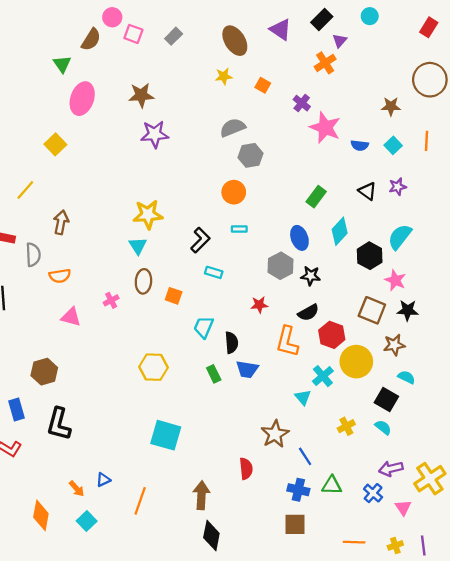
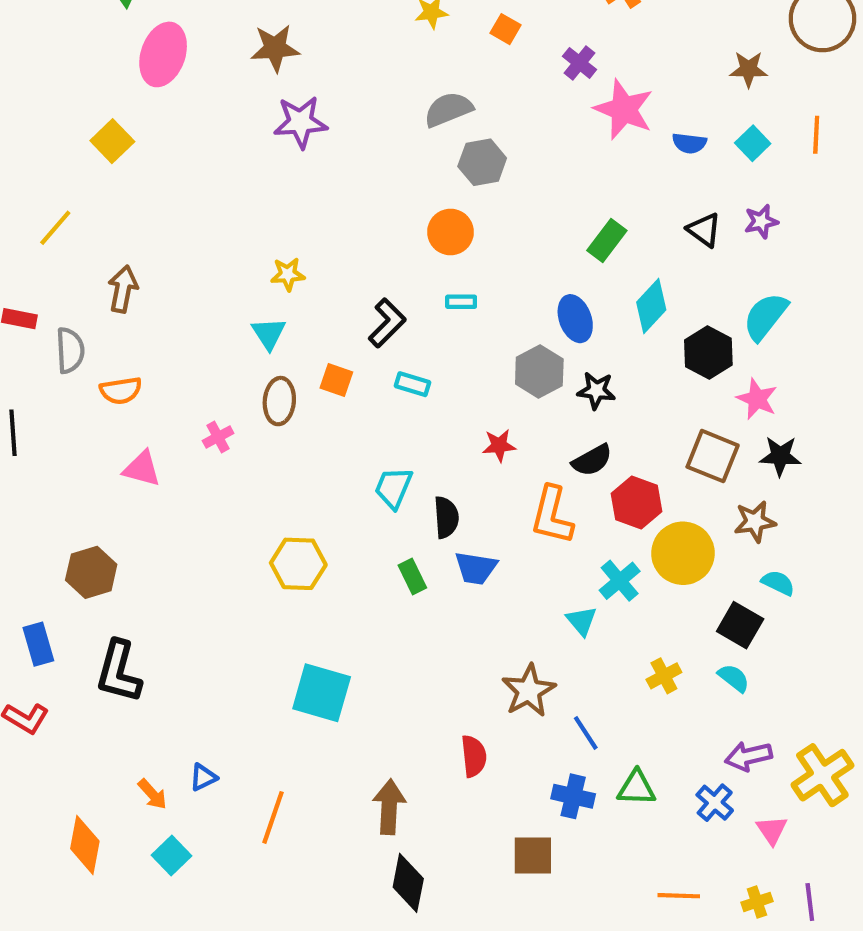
yellow star: (148, 214) -> (288, 274), size x0.6
orange square: (174, 296) -> (336, 380), moved
brown square: (295, 524) -> (533, 855), moved

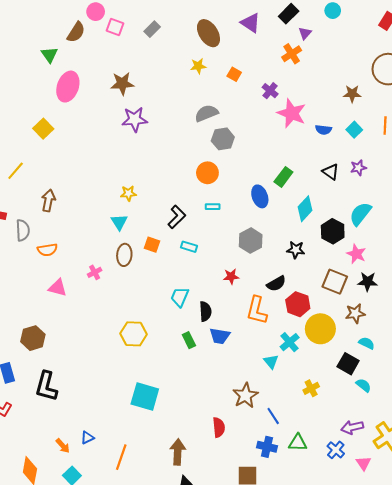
blue ellipse: (575, 319) -> (260, 196), moved
black star: (596, 391) -> (296, 250), moved
cyan semicircle: (734, 678) -> (363, 385), moved

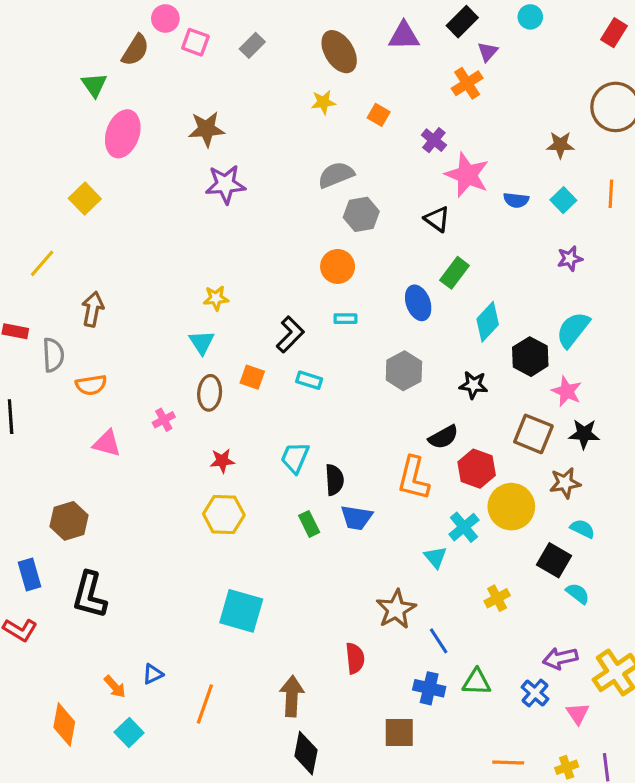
purple triangle: (251, 23) -> (404, 36), turned -35
black triangle: (331, 172) -> (437, 219), moved
red star: (231, 276) -> (222, 461), moved

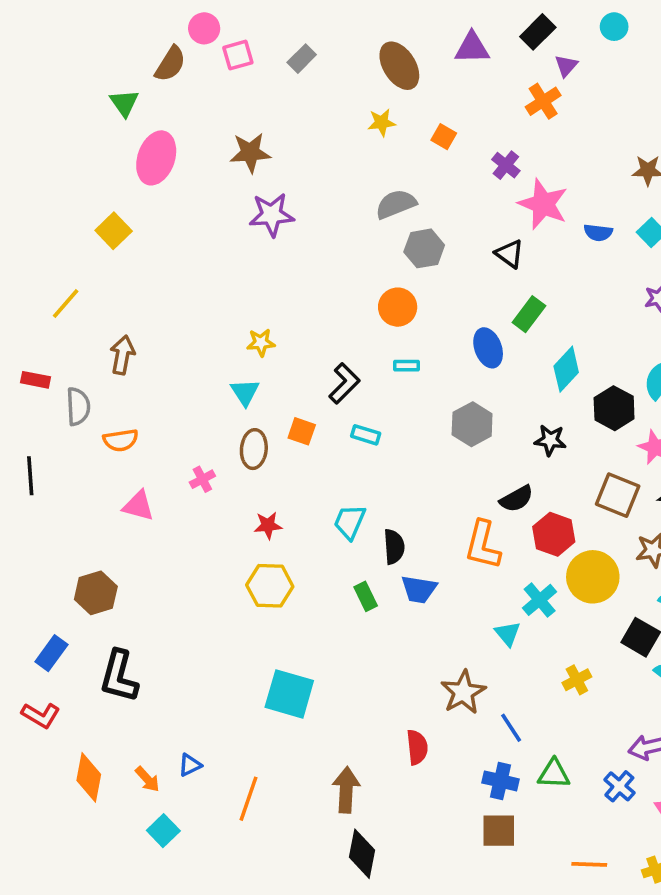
pink square: (195, 42) -> (238, 55), turned -36
blue rectangle: (30, 575) -> (51, 653), turned 52
orange diamond: (64, 725) -> (89, 777), moved
brown square: (399, 732) -> (499, 831), moved

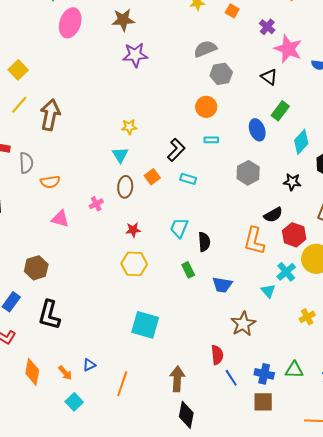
yellow square: (114, 231) -> (18, 70), moved
brown arrow: (122, 355) -> (50, 115), moved, size x1.4
orange square: (302, 431) -> (152, 177), turned 35
blue trapezoid: (419, 589) -> (222, 285), moved
blue line: (511, 728) -> (231, 378), moved

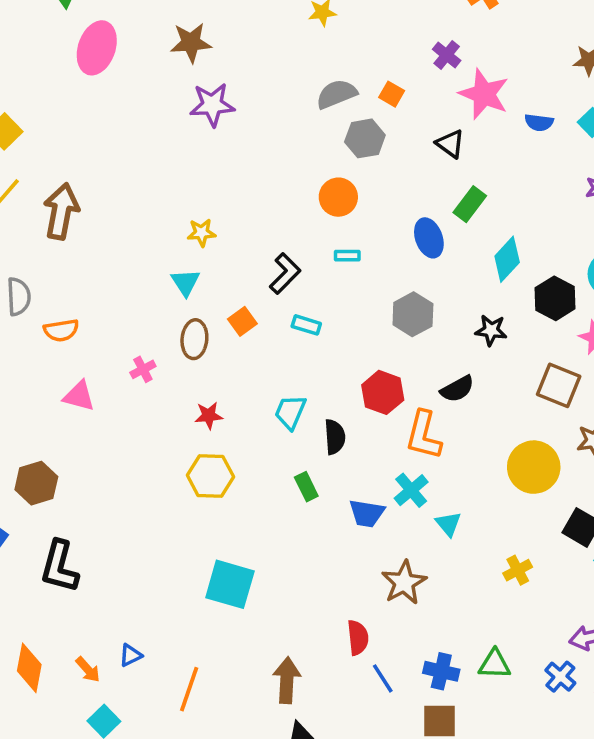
orange square: (232, 11) -> (392, 94), moved
red hexagon: (294, 235) -> (383, 392), moved
cyan cross: (286, 272) -> (411, 490), moved

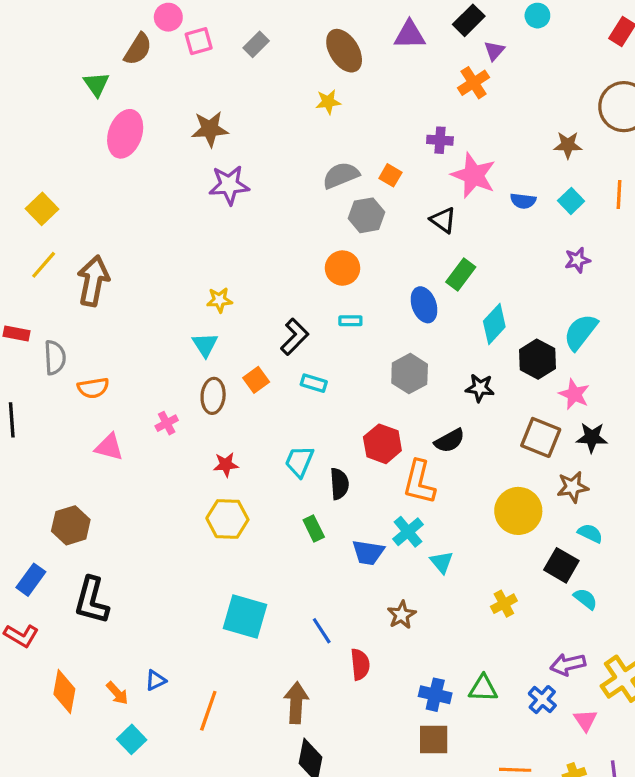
purple cross: (447, 55) -> (440, 140), turned -35
brown star: (404, 583) -> (402, 615), size x0.7
blue line: (383, 678) -> (322, 631), moved

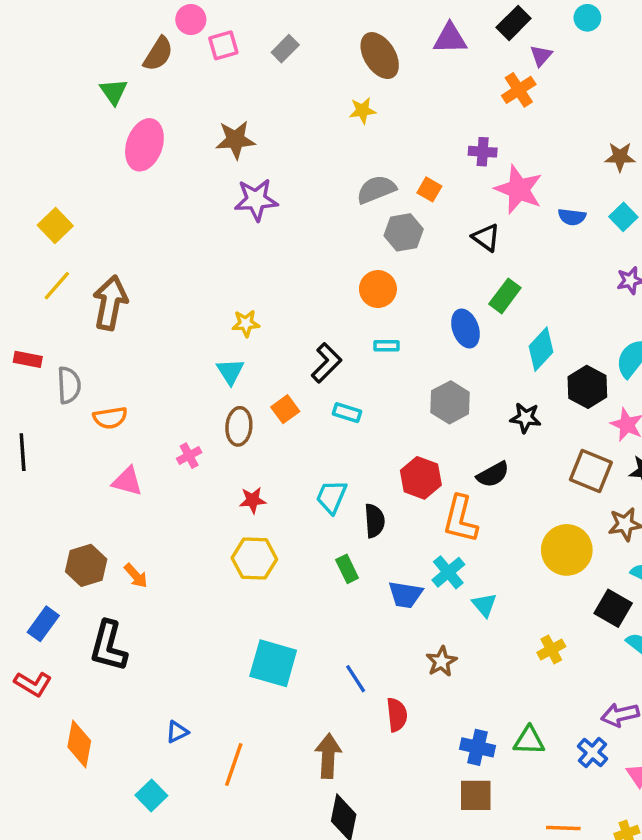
orange arrow: (117, 693) -> (136, 576), moved

